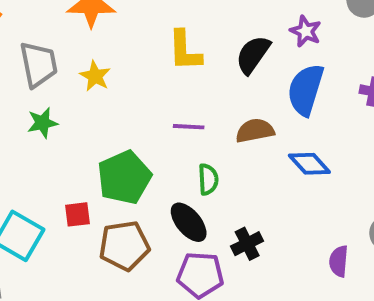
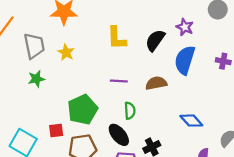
blue diamond: (309, 164) -> (191, 121), moved

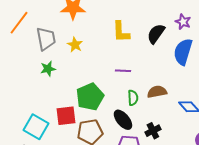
brown semicircle: (156, 83) -> (157, 92), moved
red square: (56, 130) -> (66, 116), size x1.5

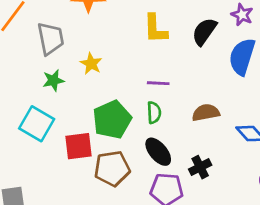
yellow star: (75, 45) -> (91, 64), moved
green semicircle: (133, 98) -> (154, 113), moved
cyan square: (36, 127) -> (37, 124), moved

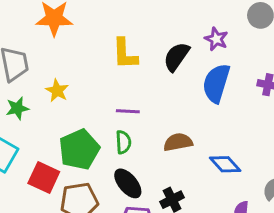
red square: (79, 146) -> (44, 178), turned 32

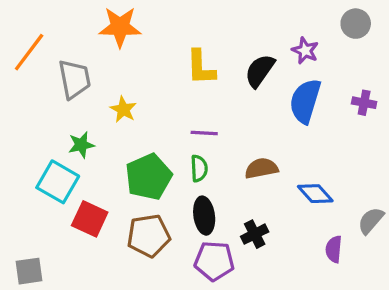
green star: (17, 108) -> (81, 145), moved
red square: (44, 178) -> (90, 219), moved
black ellipse: (128, 183) -> (204, 216), turned 32

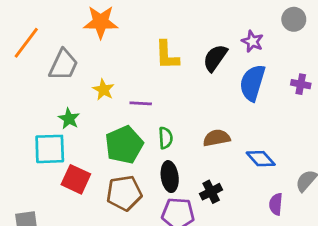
gray trapezoid: (75, 79) -> (63, 65), turned 36
purple line: (204, 133) -> (141, 103), moved
green star: (81, 145) -> (69, 119), turned -30
cyan square: (58, 182) -> (50, 149), turned -32

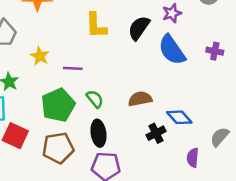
purple star: (252, 41) -> (172, 13), turned 30
blue semicircle: (252, 83) -> (172, 50), turned -52
green semicircle: (166, 138) -> (95, 99), turned -36
black cross: (211, 192) -> (156, 133), moved

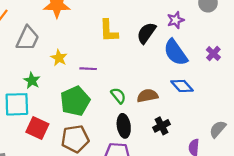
purple cross: (215, 51) -> (213, 54), turned 32
green semicircle: (95, 99) -> (118, 96), moved
blue diamond: (179, 117) -> (182, 86), moved
black ellipse: (98, 133) -> (124, 126), moved

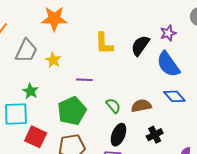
yellow star: (59, 58) -> (53, 60), moved
black ellipse: (124, 126) -> (118, 135), turned 30

